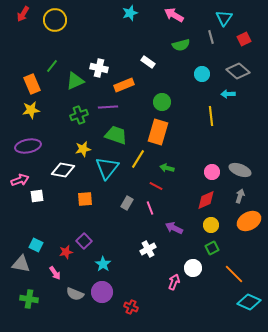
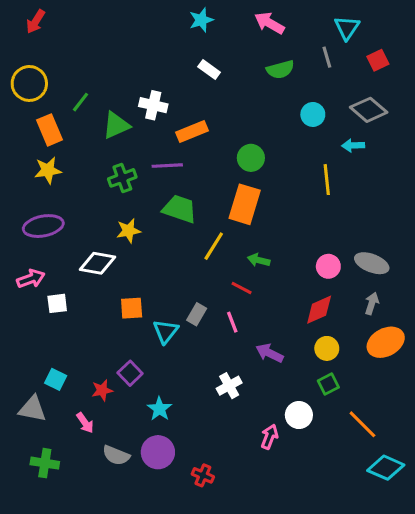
yellow circle: (55, 20) -> (29, 83), moved
white rectangle: (148, 62) -> (209, 70), moved
cyan triangle: (107, 168) -> (166, 331), moved, size x0.7

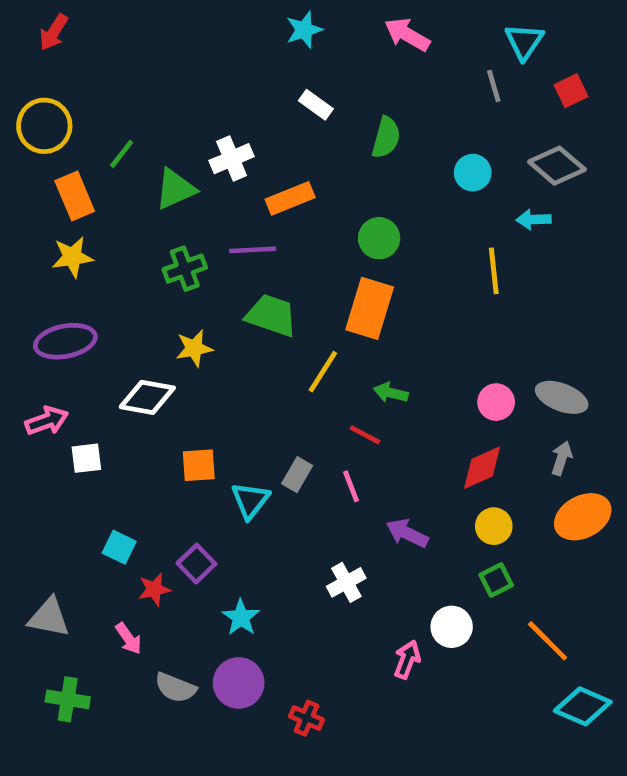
green semicircle: (280, 70) -> (386, 138), moved, turned -60
white cross: (153, 105) -> (232, 159), turned -36
cyan square: (56, 379) -> (119, 547), moved

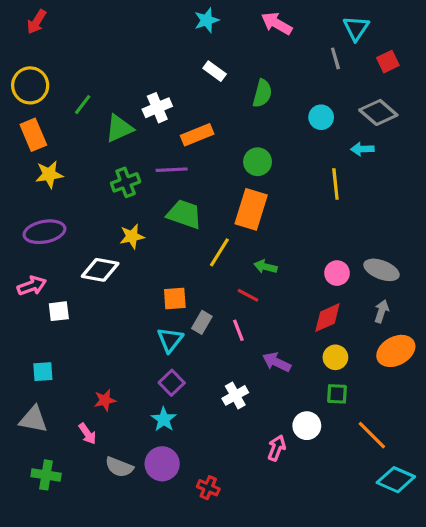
orange rectangle: (75, 196) -> (33, 135), moved
orange square: (199, 465) -> (175, 298), moved
cyan square: (119, 547) -> (43, 372), moved, turned -30
purple square: (196, 564) -> (172, 383), moved
green square: (496, 580) -> (337, 394), turned 30

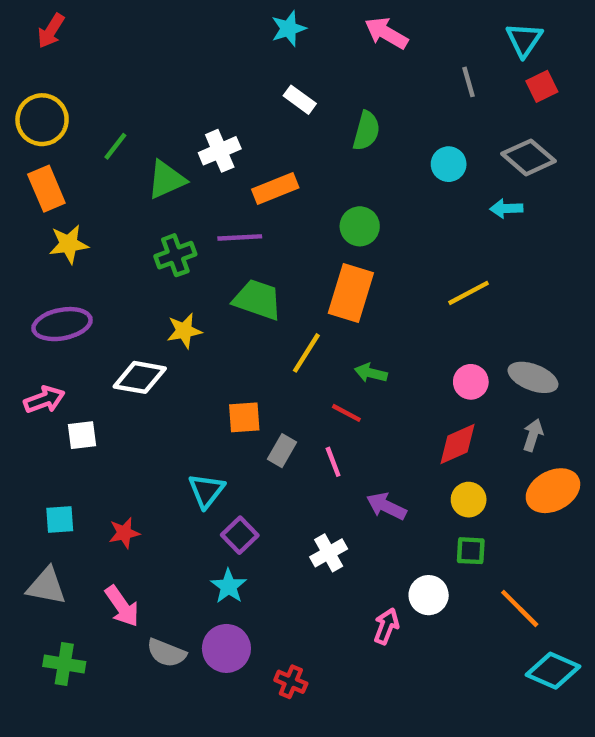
cyan triangle: (356, 28) -> (524, 40), moved
yellow line: (335, 184) -> (469, 293), moved, turned 68
cyan triangle: (170, 340) -> (206, 491), moved
red star: (105, 400) -> (124, 533), moved
pink arrow: (87, 434) -> (122, 606), size x1.4

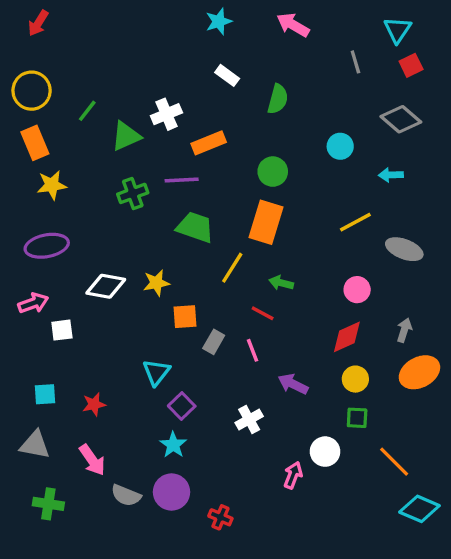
cyan circle: (449, 164) -> (340, 146), moved
cyan arrow: (506, 209) -> (391, 175), moved
yellow star: (184, 331) -> (156, 283), moved
gray ellipse: (533, 377) -> (404, 249), moved

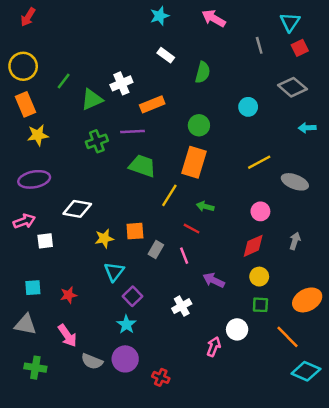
cyan arrow: (391, 175) -> (307, 128), moved
yellow star: (156, 283) -> (104, 238), moved
orange ellipse: (419, 372) -> (307, 300), moved

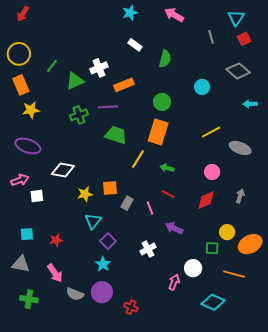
purple ellipse: (34, 179) -> (28, 146), turned 30
red line: (192, 229) -> (168, 194), moved
yellow circle: (259, 277) -> (227, 232), moved
orange line: (287, 337) -> (234, 274), turned -30
cyan diamond: (306, 371) -> (213, 302), moved

